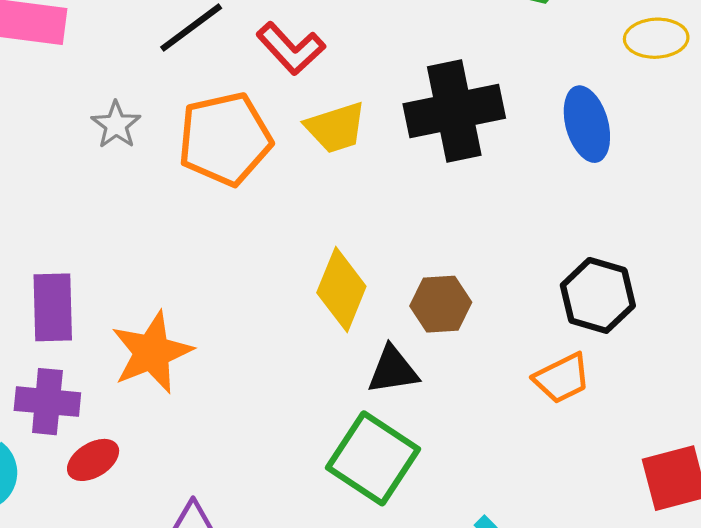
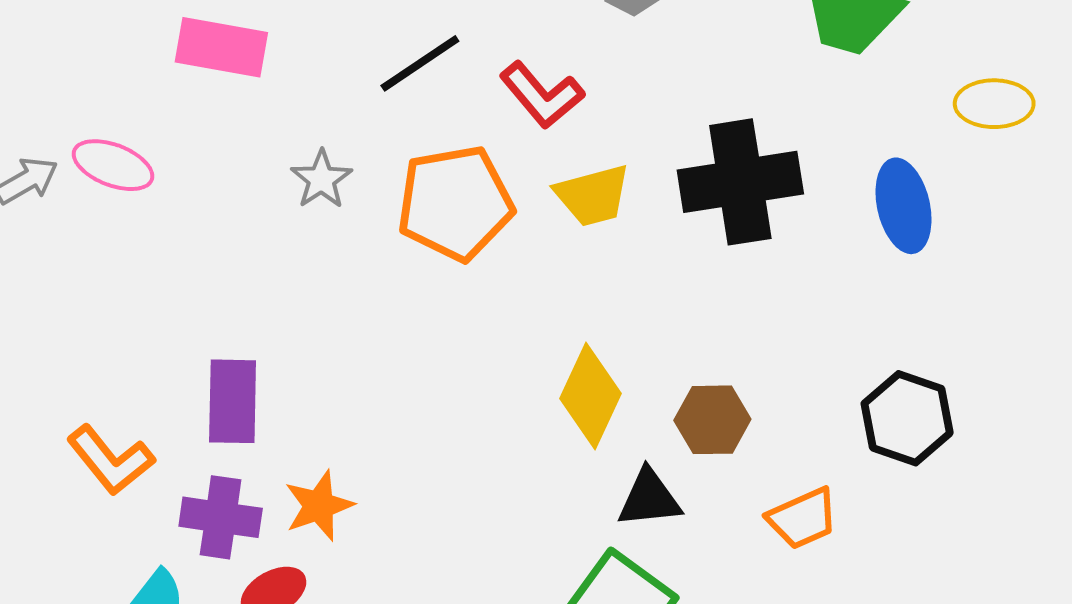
orange star: (152, 352) -> (319, 506), moved, size x0.7
orange trapezoid: (562, 378) -> (803, 518), moved

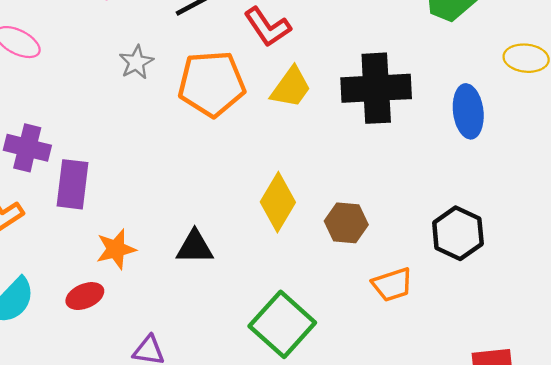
yellow trapezoid: (593, 195) -> (291, 87), turned -45
black triangle: (649, 498) -> (195, 247), moved
purple cross: (221, 517) -> (27, 148), moved

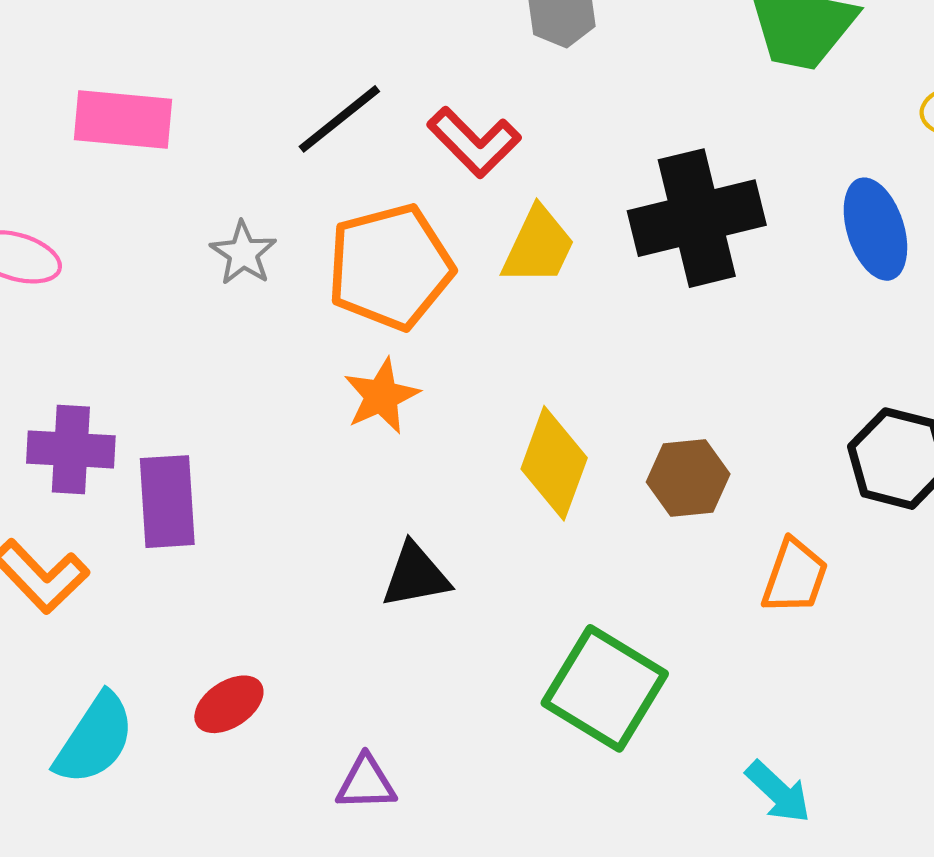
orange star: (116, 249) -> (381, 396), moved
orange trapezoid: (392, 285) -> (795, 576), turned -42

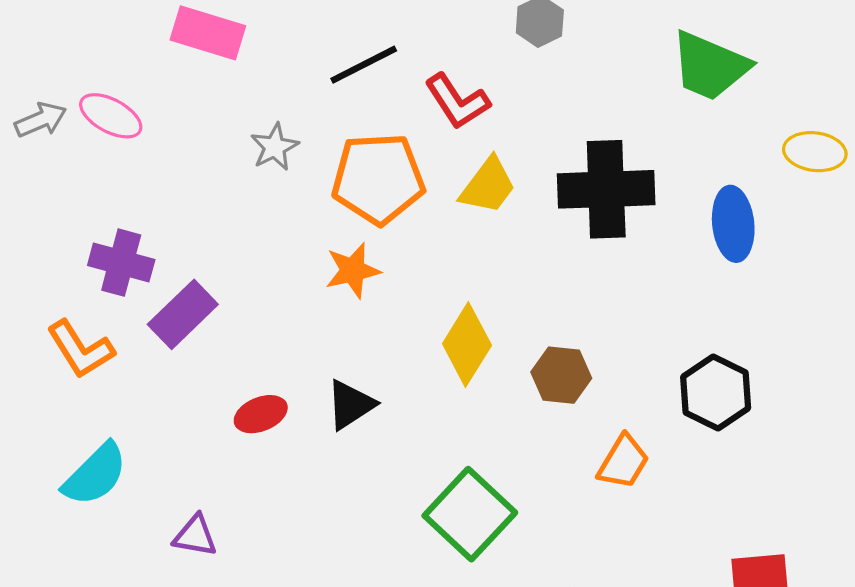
purple rectangle: (167, 502) -> (183, 314), turned 38
black triangle: (415, 575) -> (350, 405), turned -34
red ellipse: (229, 704) -> (261, 414), moved
purple triangle: (366, 783) -> (195, 536), moved

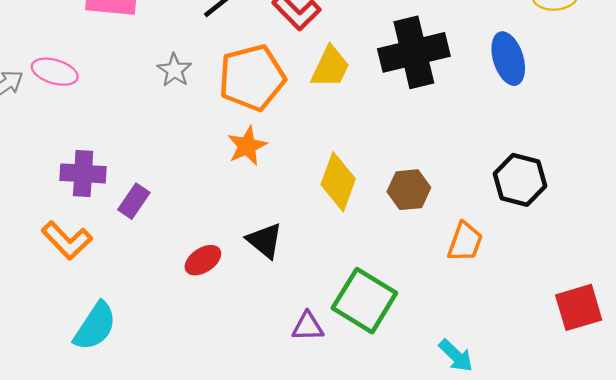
purple rectangle: (183, 314) -> (134, 201), size x0.7
black triangle: (350, 405) -> (265, 241), turned -36
purple triangle: (195, 536) -> (308, 327), moved

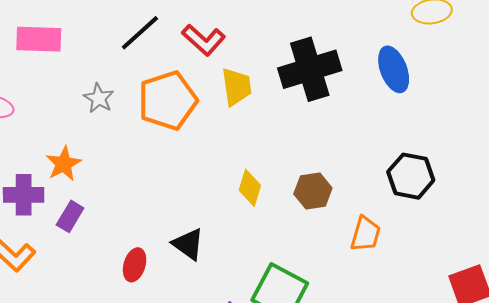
yellow trapezoid: (330, 67) -> (236, 87), turned -30
orange star: (247, 146) -> (64, 164), moved
yellow diamond: (338, 182) -> (250, 188), size x0.7
red ellipse: (203, 260) -> (135, 265), turned -36

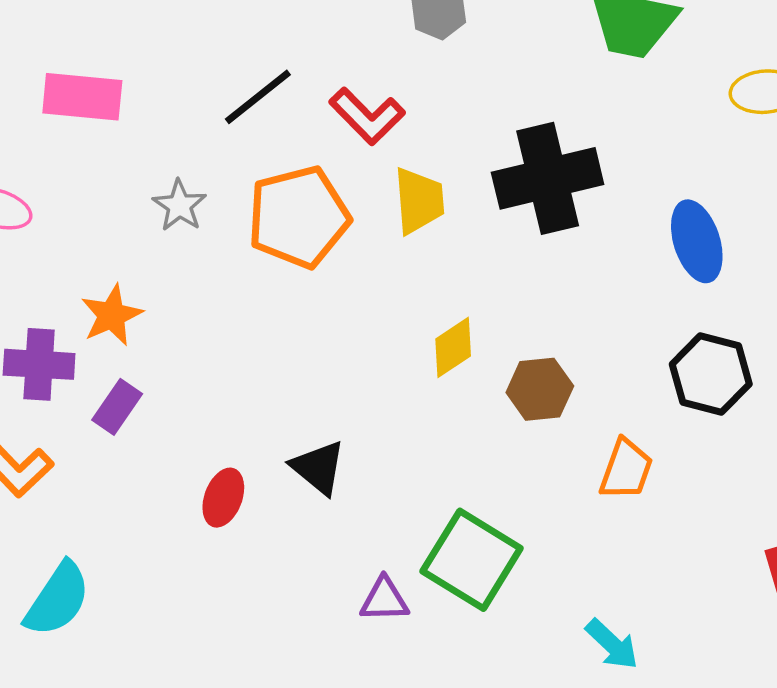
blue ellipse: (394, 69) -> (697, 241), moved
yellow diamond: (250, 188) -> (453, 347), moved, turned 36

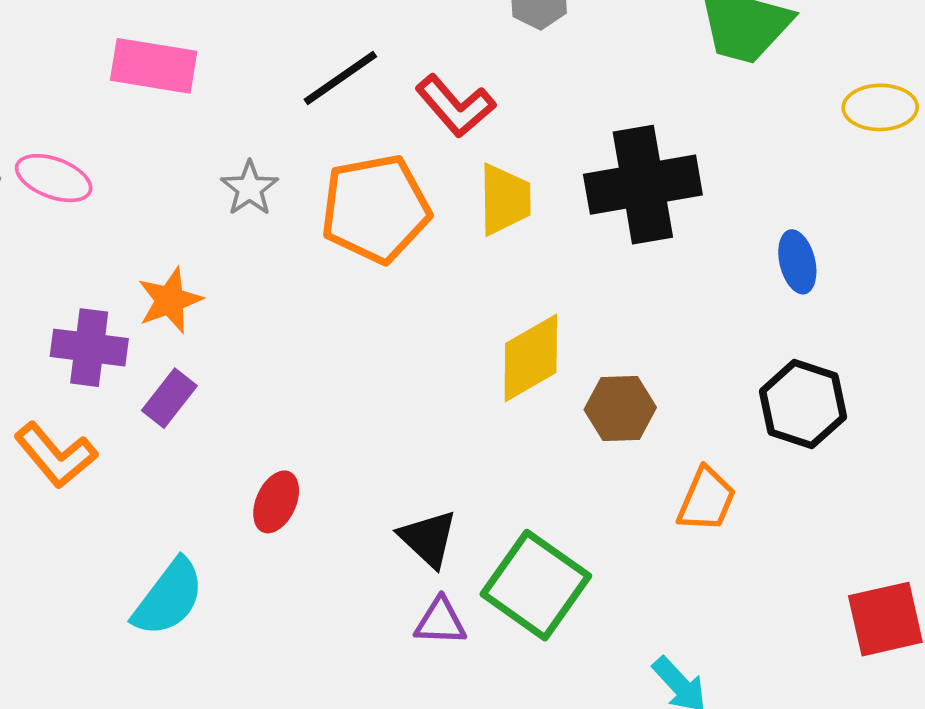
blue ellipse: (697, 241) -> (797, 262), size x0.7
yellow diamond: (453, 347) -> (531, 358), size x1.4
black triangle: (318, 468) -> (428, 539), moved
cyan semicircle: (58, 599) -> (168, 598), moved

